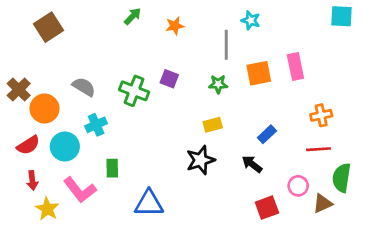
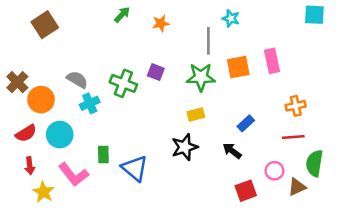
green star: (218, 84) -> (201, 77), size x1.6
cyan cross: (96, 125) -> (90, 103), moved
blue triangle: (149, 203) -> (135, 168), moved, turned 40

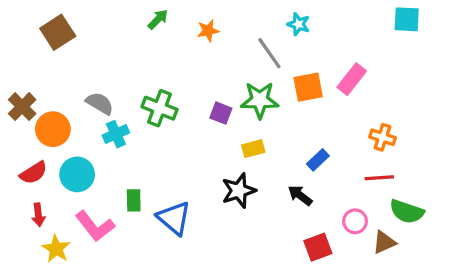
gray line: (208, 41) -> (269, 53), turned -35
pink rectangle: (272, 61) -> (352, 79), turned 50
purple square: (156, 72) -> (221, 113), moved
orange cross: (296, 106) -> (382, 137), turned 30
green semicircle: (314, 163) -> (407, 212), turned -80

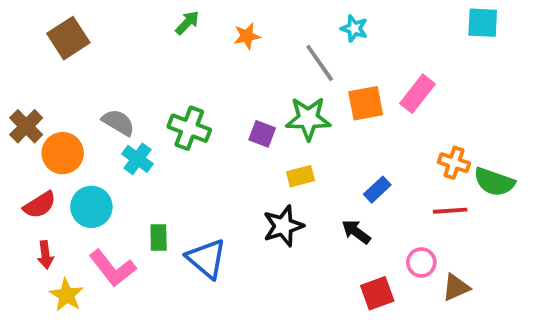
cyan cross: (116, 134) -> (137, 159), turned -30
green semicircle: (407, 212) -> (494, 182), moved

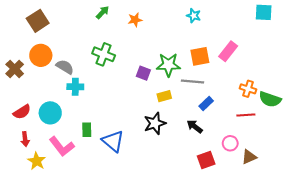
gray line: (320, 63) -> (193, 82), moved, turned -50
green cross: (189, 128) -> (104, 54), moved
orange circle: (63, 153) -> (41, 55), moved
cyan cross: (137, 159) -> (75, 87), turned -35

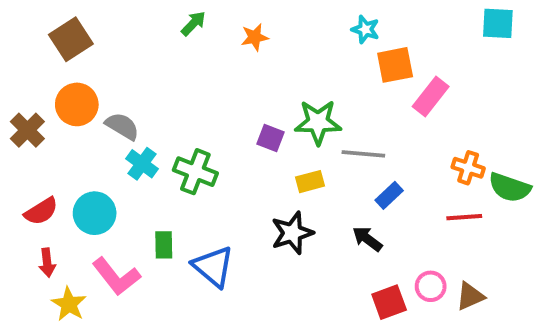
green cross: (104, 54) -> (195, 172), moved
orange square: (200, 56) -> (395, 65), moved
cyan cross: (75, 87) -> (142, 164), turned 35
pink circle: (230, 143) -> (431, 286), moved

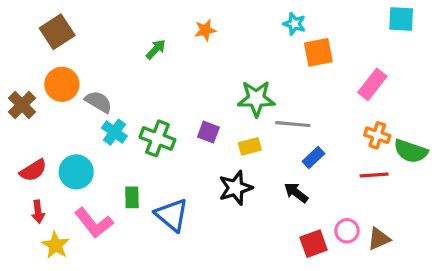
green arrow: (193, 23) -> (156, 49), moved
pink rectangle: (431, 97) -> (372, 84), moved
purple square: (270, 138) -> (208, 132), moved

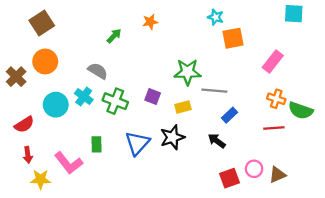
gray semicircle: (99, 102) -> (98, 71), moved
cyan circle: (76, 172) -> (56, 105), moved
blue triangle: (172, 215) -> (137, 143), moved, turned 32
yellow star: (56, 245) -> (41, 179), turned -30

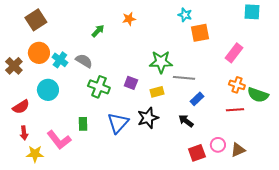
cyan cross: (84, 96) -> (60, 60), moved

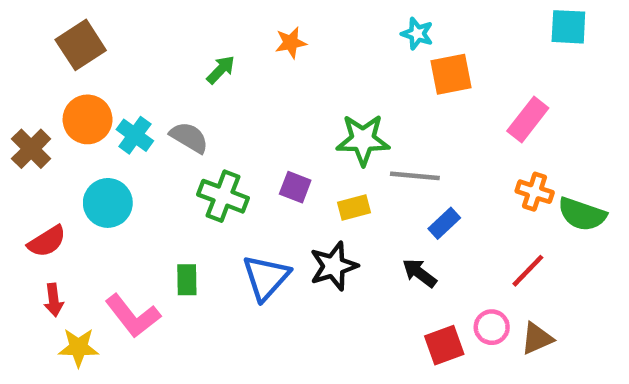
red line: (235, 110) -> (528, 271), moved, turned -42

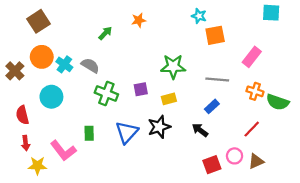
gray line: (415, 176) -> (217, 79), moved
purple square: (295, 187) -> (141, 89), turned -32
red semicircle: (47, 241) -> (22, 115), turned 108

